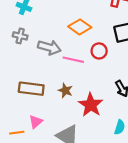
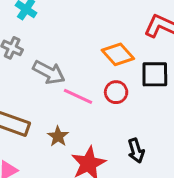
orange diamond: (80, 27) -> (118, 54), moved

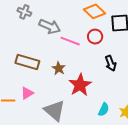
black arrow: (136, 151) -> (111, 63), moved

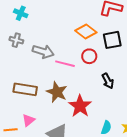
brown star: (59, 68) -> (57, 92), size x1.5

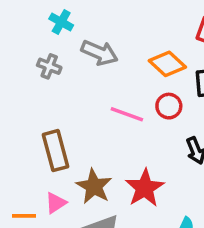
gray arrow: (43, 52) -> (99, 53), moved
brown rectangle: (25, 89) -> (56, 151), turned 60
brown star: (57, 92) -> (94, 186), moved

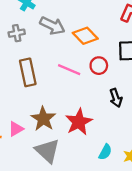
orange diamond: (167, 64) -> (85, 36), moved
gray cross: (49, 66) -> (17, 33), turned -35
brown rectangle: (56, 151) -> (28, 72), moved

